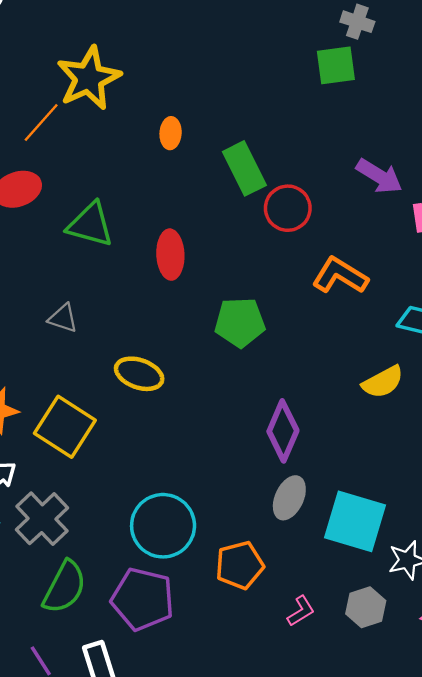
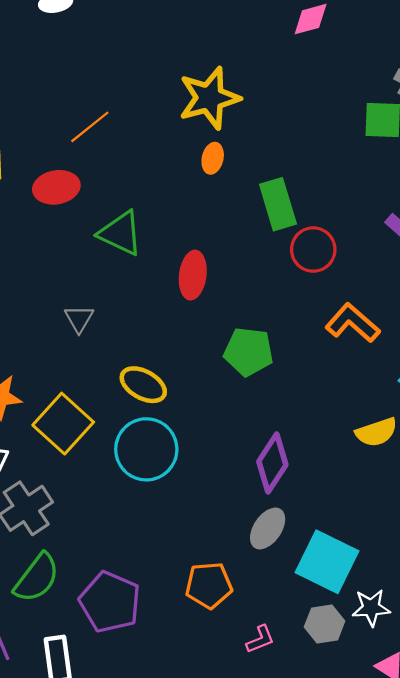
yellow star: (89, 78) -> (209, 98), moved
gray triangle: (63, 318) -> (79, 319), turned 32
cyan circle: (163, 526) -> (146, 449), moved
gray hexagon: (366, 607) -> (325, 624), moved

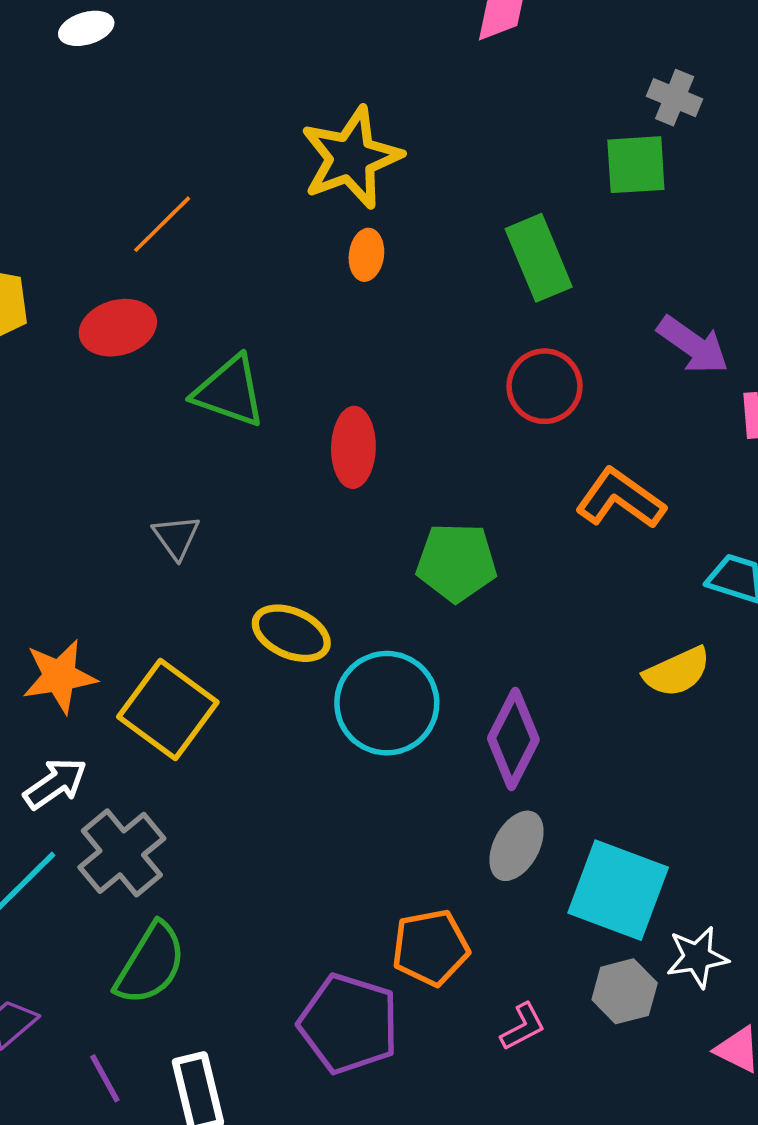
green rectangle: (278, 204) -> (539, 258), moved
cyan circle: (146, 449) -> (387, 703), moved
purple pentagon: (110, 602) -> (349, 1024), moved

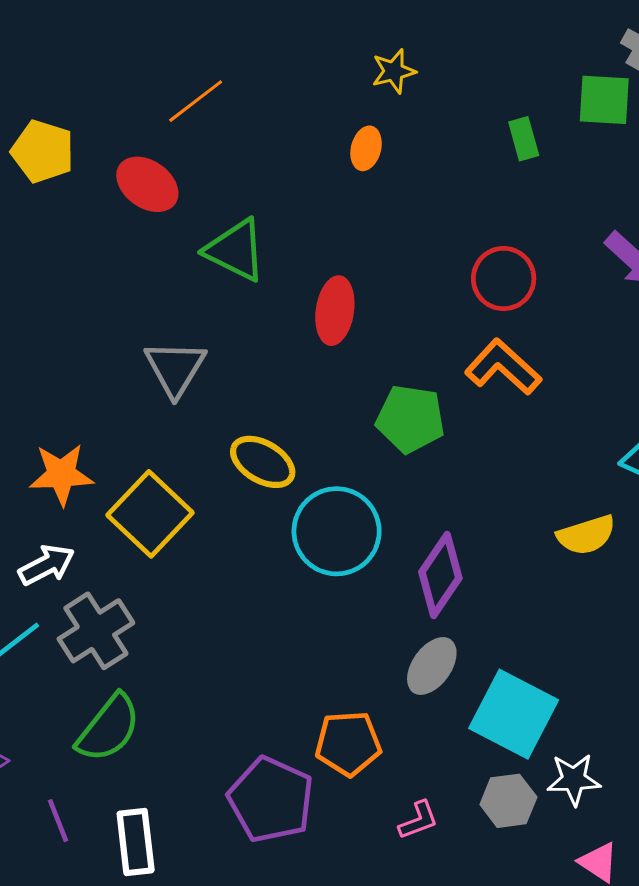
yellow star: (351, 158) -> (394, 71), moved, size x0.5
green rectangle: (539, 258) -> (524, 139), moved, size x0.6
red ellipse: (118, 328) -> (147, 184), turned 44
orange L-shape: (620, 499) -> (503, 367), moved
gray triangle: (176, 537) -> (175, 368), size x1.5

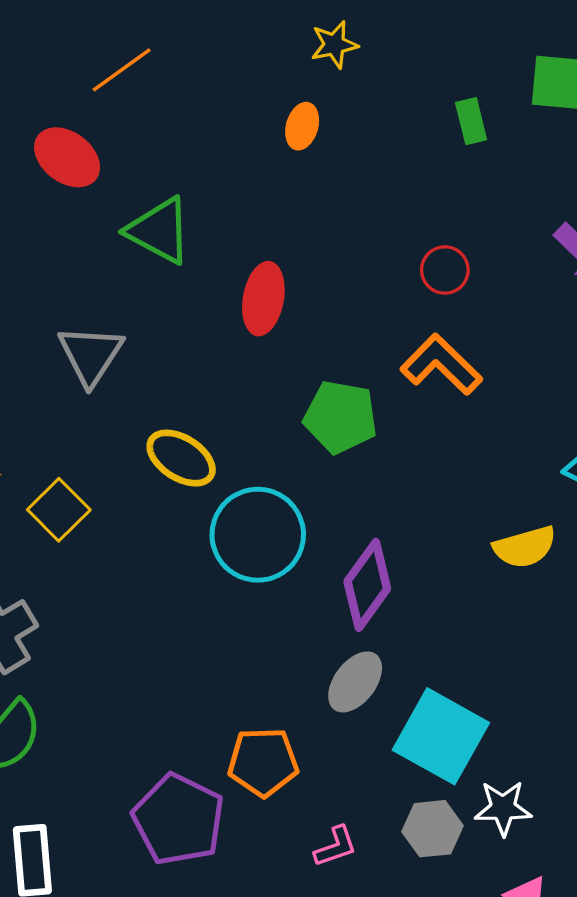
red circle: (504, 279) -> (445, 270), size x0.7
yellow square: (150, 514) -> (59, 510), size x0.7

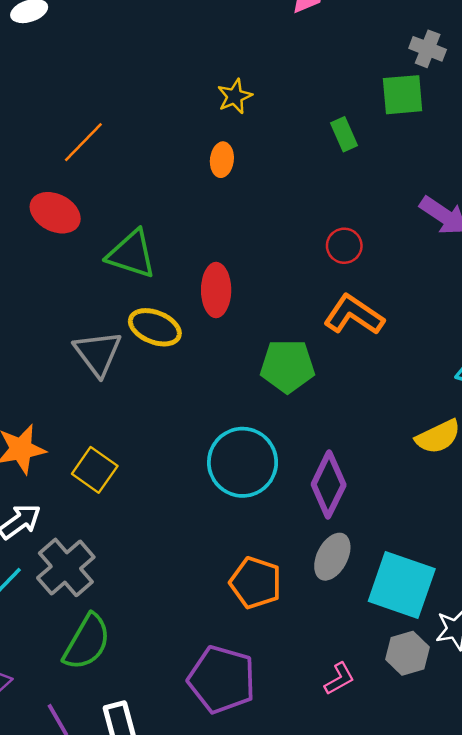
yellow ellipse: (181, 458) -> (155, 327), moved
orange pentagon: (263, 762) -> (256, 583), moved, turned 30

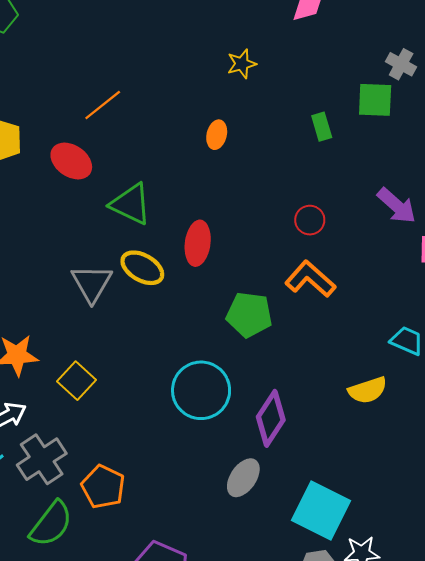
yellow star: (235, 96) -> (242, 64), moved
gray ellipse: (332, 557) -> (243, 478), moved
orange pentagon: (256, 583) -> (103, 487), moved

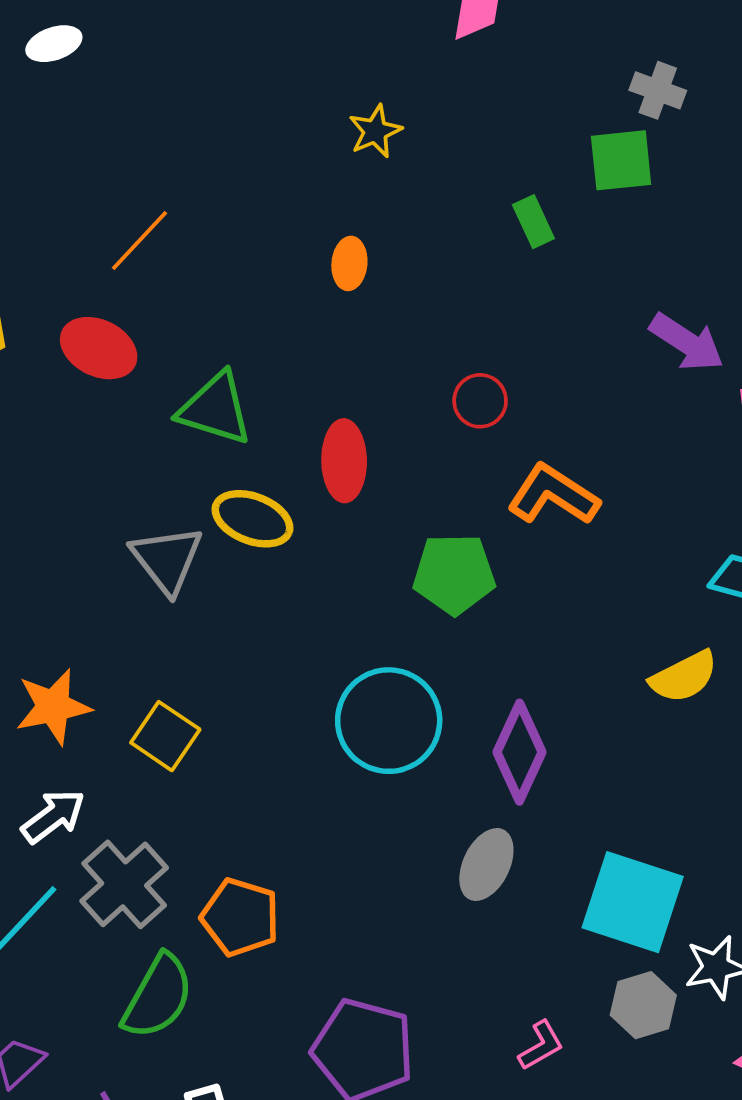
red circle: (310, 220) -> (480, 401), moved

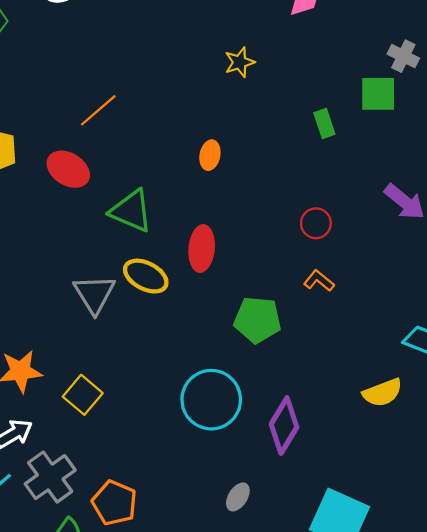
orange ellipse: (349, 263) -> (210, 155), moved
red circle: (480, 401) -> (316, 223), moved
orange L-shape: (553, 495) -> (319, 281), size x0.6
gray ellipse: (486, 865) -> (238, 497), moved, size x0.7

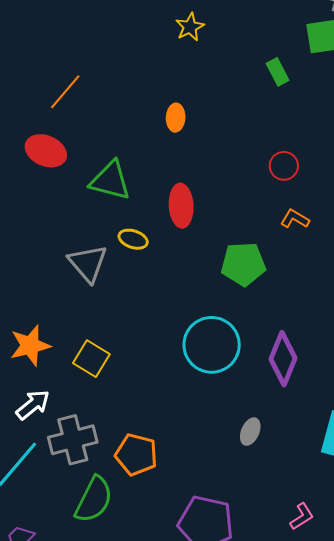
yellow ellipse: (146, 276) -> (133, 239), size x0.7
gray cross: (50, 477) -> (73, 440), turned 30

